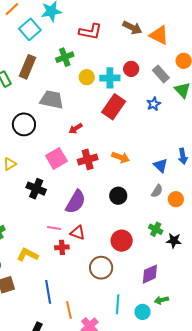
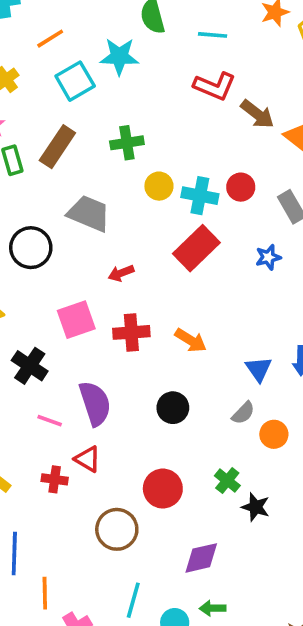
red L-shape: (90, 32) -> (215, 86), moved
purple semicircle: (76, 202) -> (95, 403), turned -60
pink line: (54, 228) -> (50, 421), moved

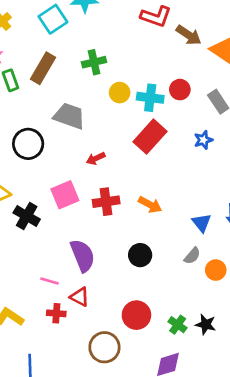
black cross: (30, 366) -> (27, 216), moved
pink line: (50, 421) -> (50, 281), moved
green cross: (227, 481) -> (178, 325), moved

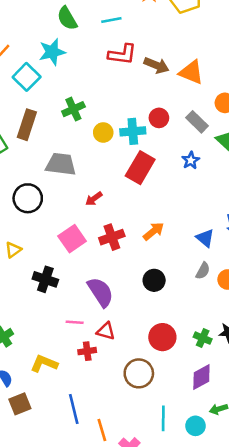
orange arrow: (150, 205) -> (154, 231), turned -55
black cross: (27, 216) -> (45, 279), moved

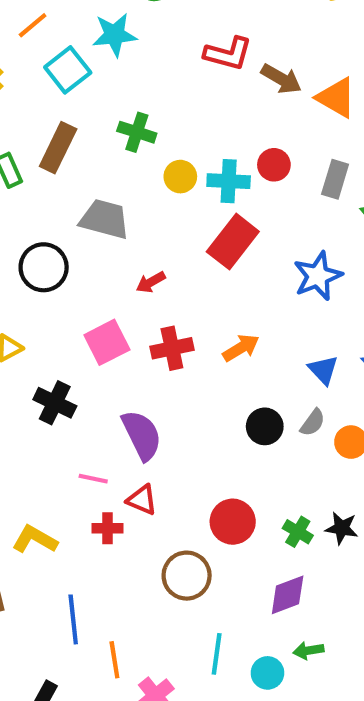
green cross: (73, 109) -> (137, 132), turned 35
gray rectangle: (197, 122) -> (335, 179), turned 55
blue star: (191, 160) -> (318, 276), moved, size x1.6
black circle: (154, 280) -> (265, 426), moved

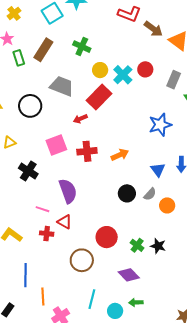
cyan cross: (229, 181) -> (123, 75), turned 36
red rectangle: (233, 242) -> (99, 97), moved
purple diamond: (288, 595) -> (129, 275), turned 60

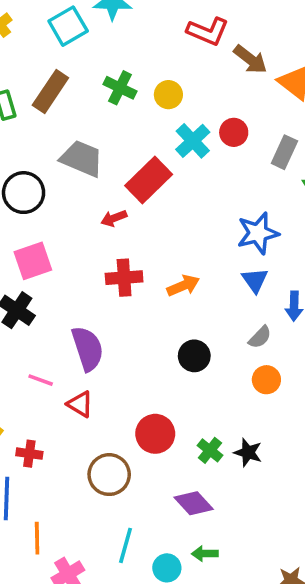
yellow circle: (100, 70) -> (168, 95), moved
pink square: (56, 145) -> (33, 261), moved
blue triangle: (158, 170) -> (255, 280), moved
gray semicircle: (150, 194) -> (260, 337), moved
red cross: (47, 234) -> (29, 454), moved

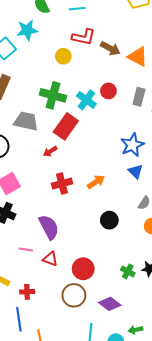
green cross: (120, 88) -> (53, 95), moved, size x1.4
yellow circle: (168, 95) -> (63, 56), moved
red circle: (155, 434) -> (83, 269), moved
purple diamond: (194, 503) -> (110, 304), moved

